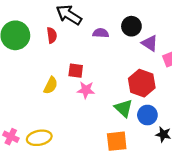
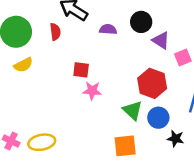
yellow semicircle: (51, 85) -> (23, 65), moved, turned 36

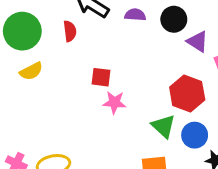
purple semicircle: (108, 29) -> (135, 15), moved

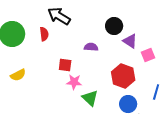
purple semicircle: (135, 15) -> (91, 47), moved
yellow semicircle: (31, 71) -> (18, 75), moved
green triangle: (163, 126) -> (90, 98), moved

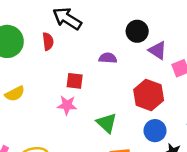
pink star: (74, 82) -> (67, 105), moved

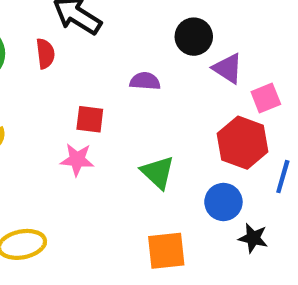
red hexagon: (149, 95) -> (243, 143), moved
green triangle: (107, 123) -> (158, 172), moved

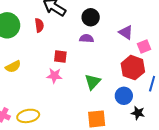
black circle: (194, 37) -> (91, 17), moved
green triangle: (158, 172) -> (93, 82), turned 30

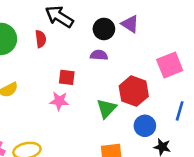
purple triangle: (126, 32) -> (130, 24), moved
pink square: (144, 46) -> (170, 65), size x1.5
red hexagon: (133, 68) -> (134, 91), moved

